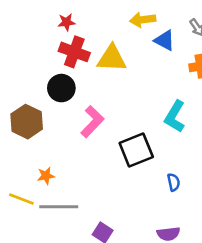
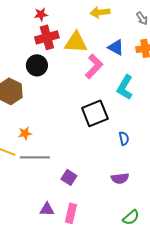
blue triangle: (165, 40) -> (116, 47), moved
red cross: (74, 52) -> (47, 37), turned -35
pink L-shape: (92, 122) -> (94, 66), moved

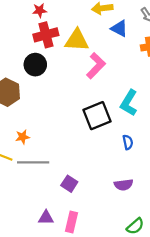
blue triangle: (116, 47) -> (119, 28), moved
cyan L-shape: (125, 87) -> (129, 103), moved

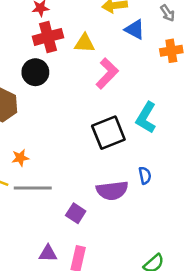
yellow triangle: (77, 40) -> (84, 43), size x0.7
blue semicircle: (128, 142) -> (145, 175), moved
purple semicircle: (124, 185) -> (112, 191), moved, size x1.4

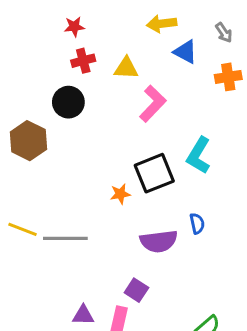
red cross: (48, 37) -> (83, 61), size x0.7
orange star: (20, 158) -> (120, 194), moved
purple square: (76, 213) -> (136, 290), moved

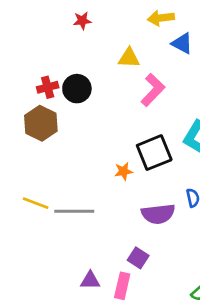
red cross: (83, 61) -> (48, 87), moved

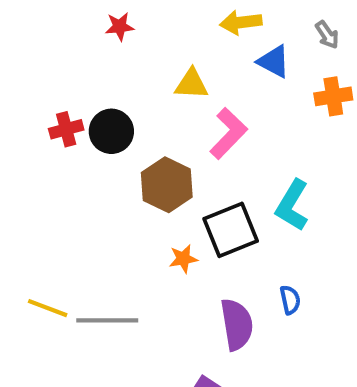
brown hexagon: (41, 123) -> (167, 185), moved
purple semicircle: (158, 214) -> (237, 324), turned -92

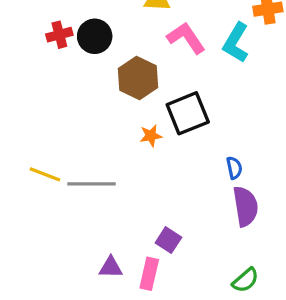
pink L-shape: (228, 133) -> (186, 38), turned -78
cyan L-shape: (292, 205) -> (236, 43), moved
purple semicircle: (237, 324) -> (245, 206), moved

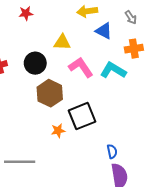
black circle: (95, 36) -> (35, 63), moved
cyan L-shape: (236, 43) -> (113, 70), turned 90

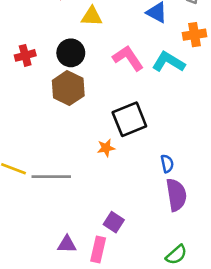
yellow triangle: (62, 42) -> (92, 16), moved
brown hexagon: (50, 93) -> (68, 88), moved
orange star: (58, 131) -> (106, 148), moved

